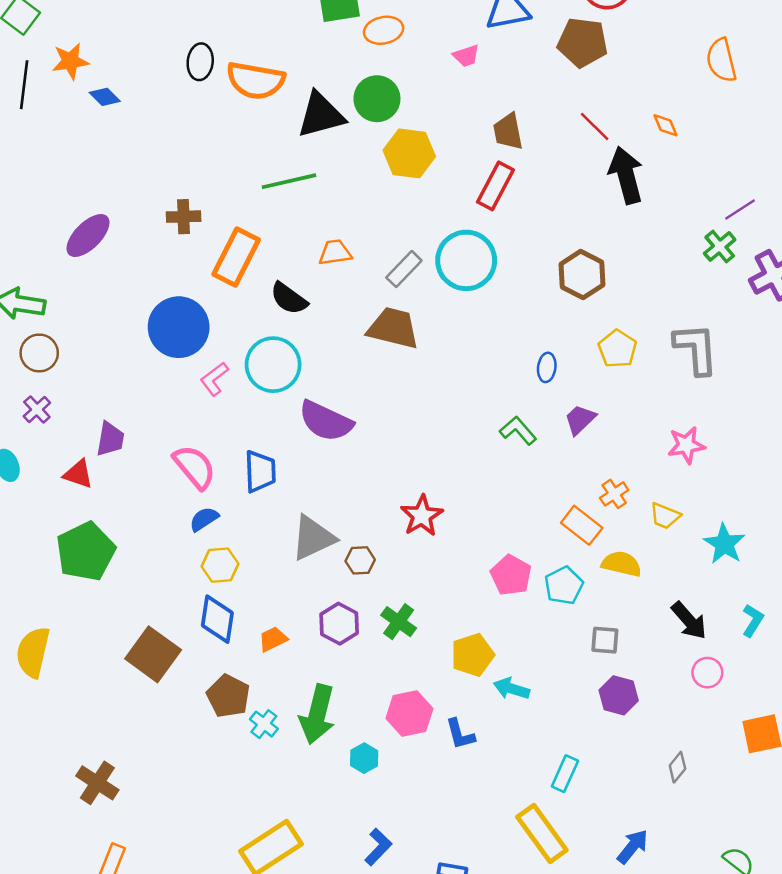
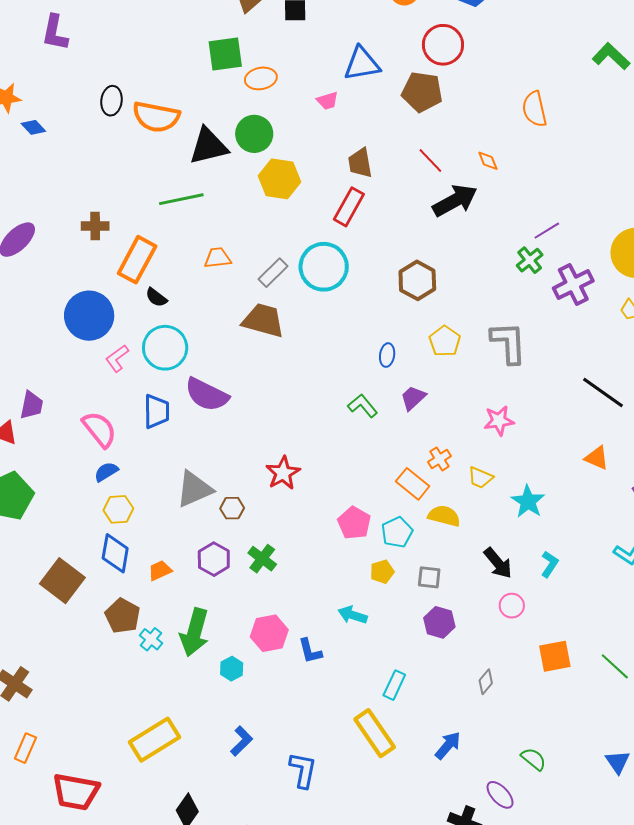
black arrow: (626, 175) -> (455, 201), turned 75
black semicircle: (289, 298) -> (156, 297), moved, size x0.7
blue trapezoid: (260, 471) -> (157, 411), moved
yellow pentagon: (472, 655) -> (382, 572), moved, size x0.7

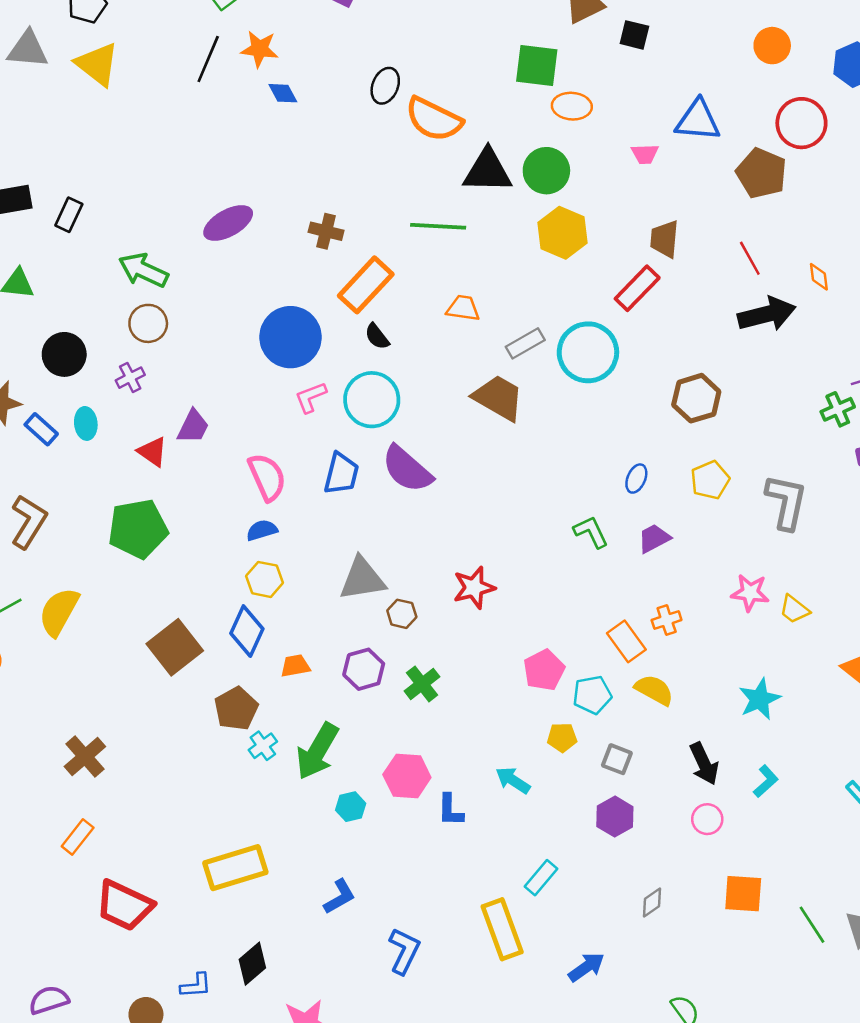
yellow trapezoid: (480, 478) -> (794, 609), moved

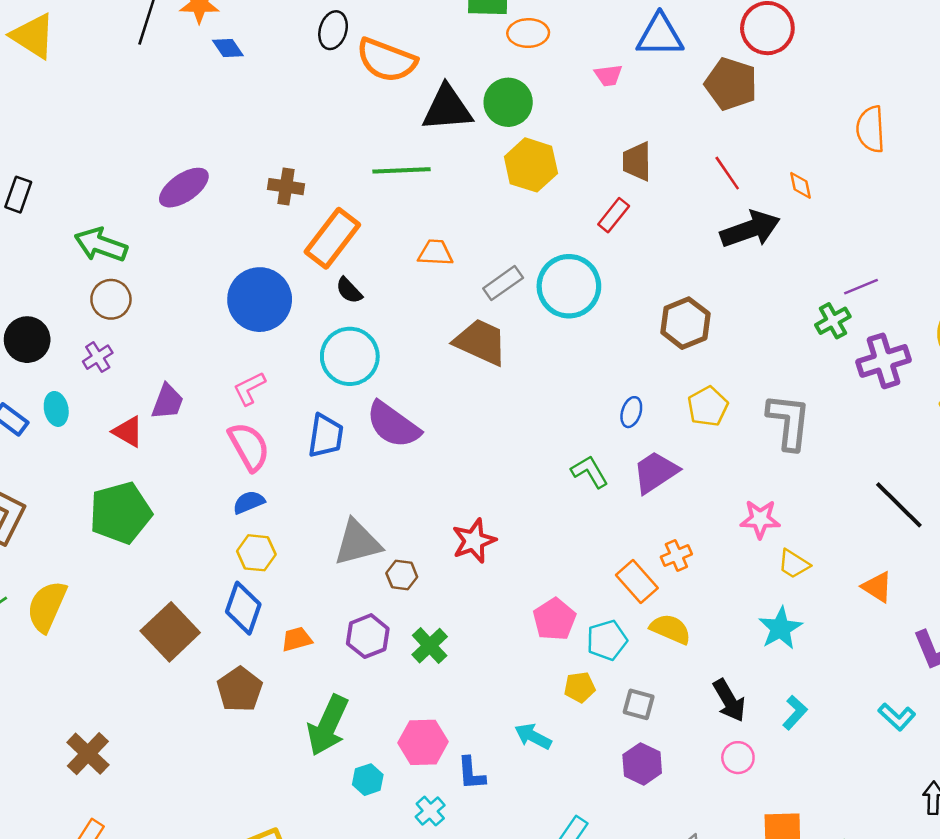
red rectangle: (637, 288) -> (614, 215), size x0.7
pink L-shape: (311, 397) -> (249, 388), moved
purple trapezoid: (654, 538) -> (655, 472), size x1.4
yellow trapezoid: (794, 609) -> (794, 564), moved
cyan cross: (263, 746) -> (430, 811), moved

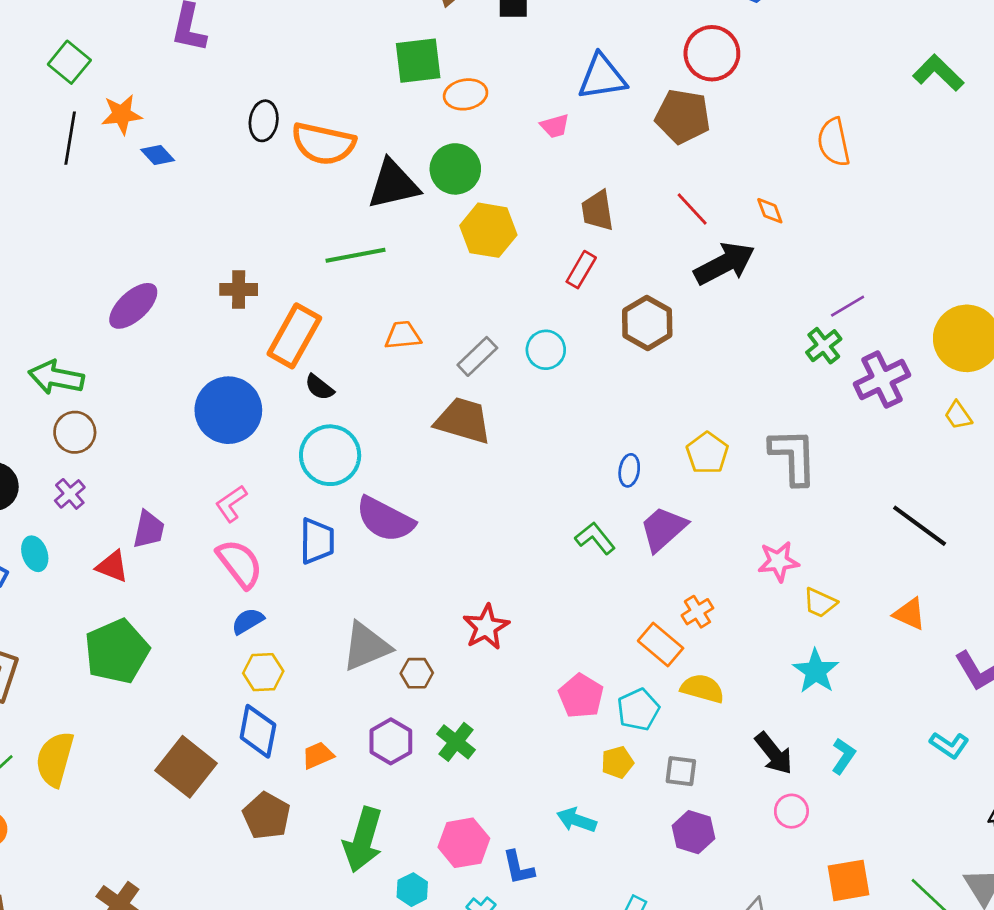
cyan circle: (569, 286) -> (546, 350), size x0.6
brown hexagon: (685, 323) -> (647, 323), moved

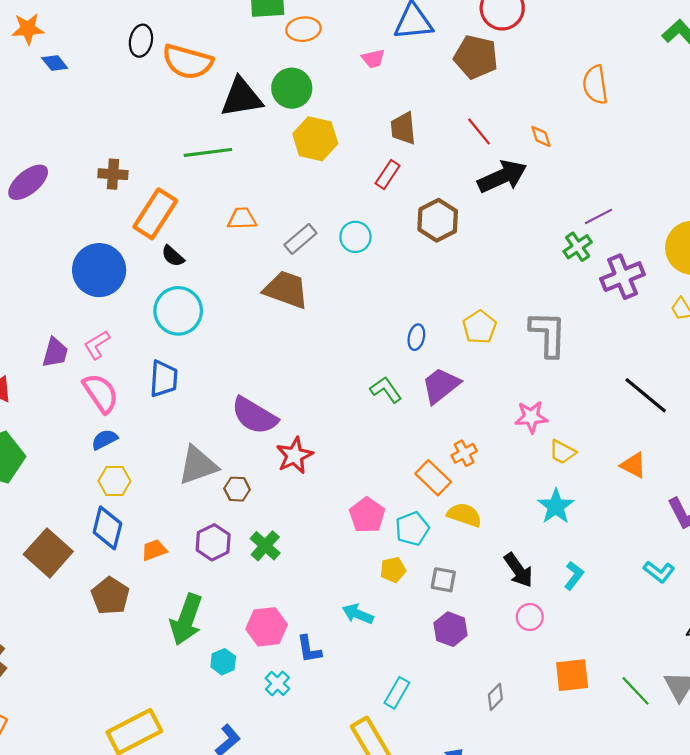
purple semicircle: (385, 519) -> (254, 416), moved
purple trapezoid: (149, 529) -> (55, 353), moved

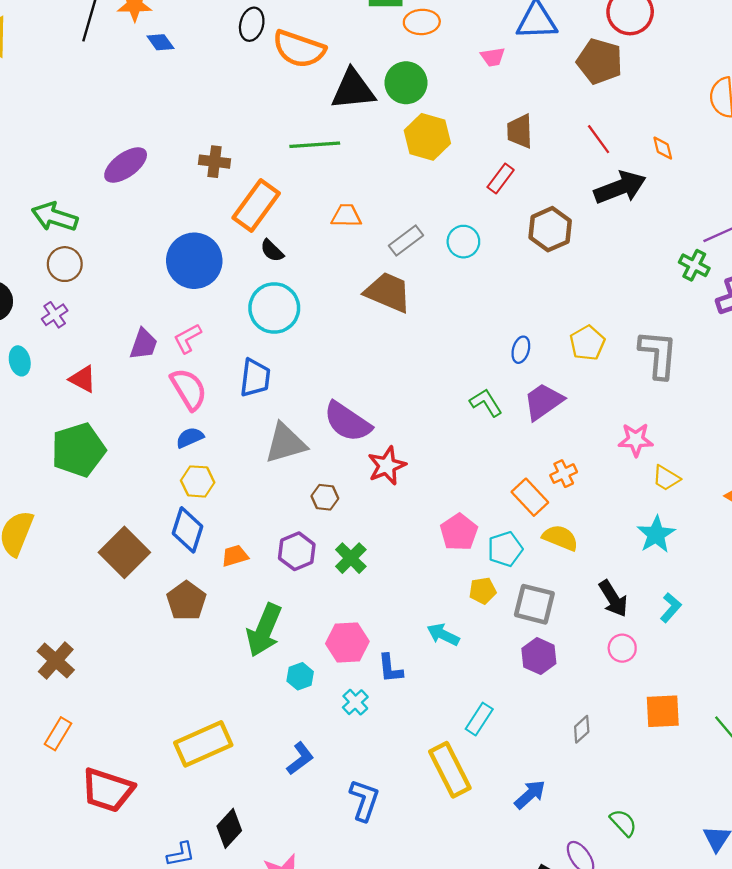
green cross: (578, 247) -> (694, 265), turned -32
gray triangle: (198, 465) -> (285, 443), moved
gray square: (443, 580) -> (534, 604), size x1.5

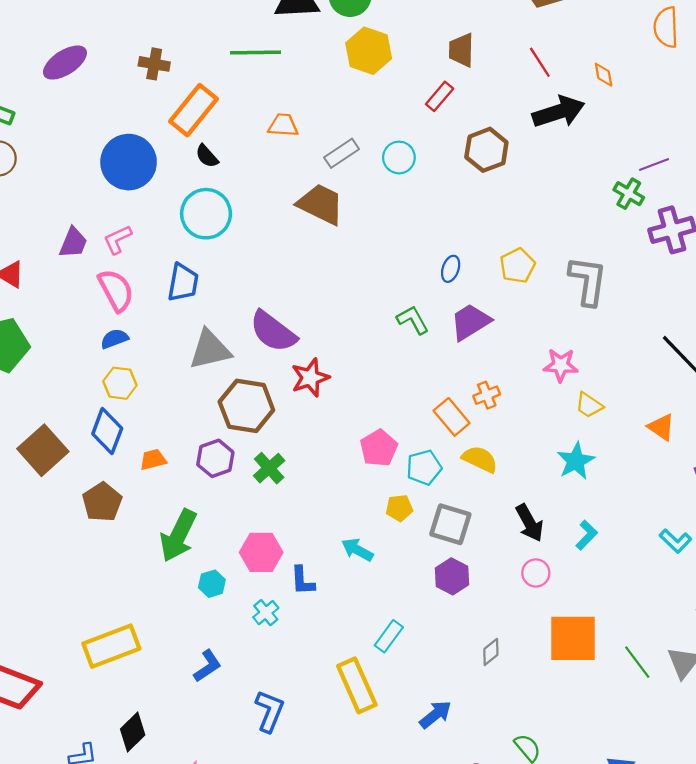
brown hexagon: (325, 497) -> (246, 406), size x2.0
orange square: (663, 711) -> (573, 638), size x1.4

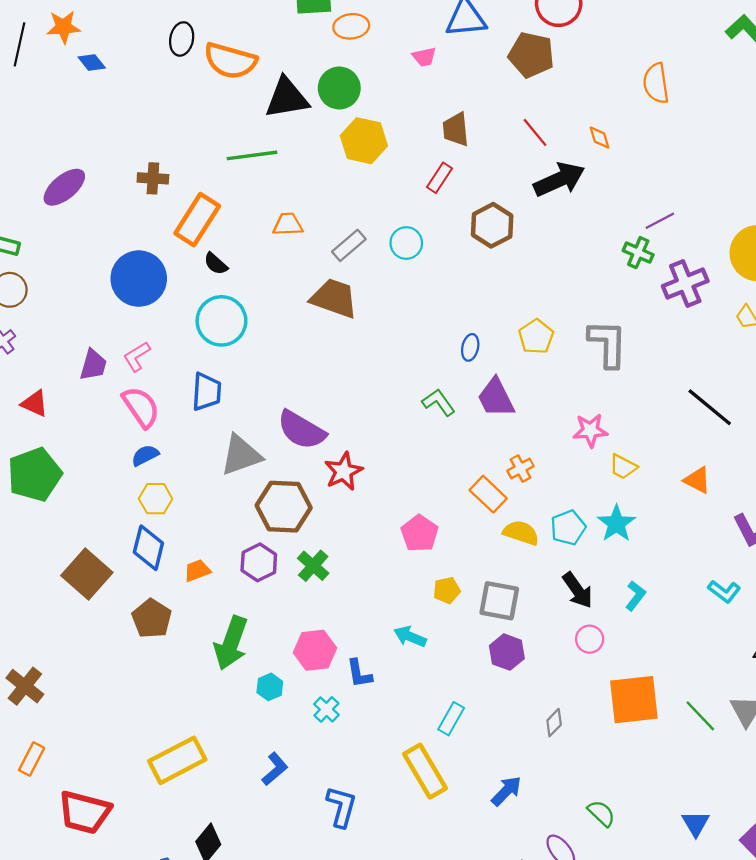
purple trapezoid: (470, 322) -> (496, 398), turned -78
cyan pentagon: (424, 467) -> (568, 528), moved

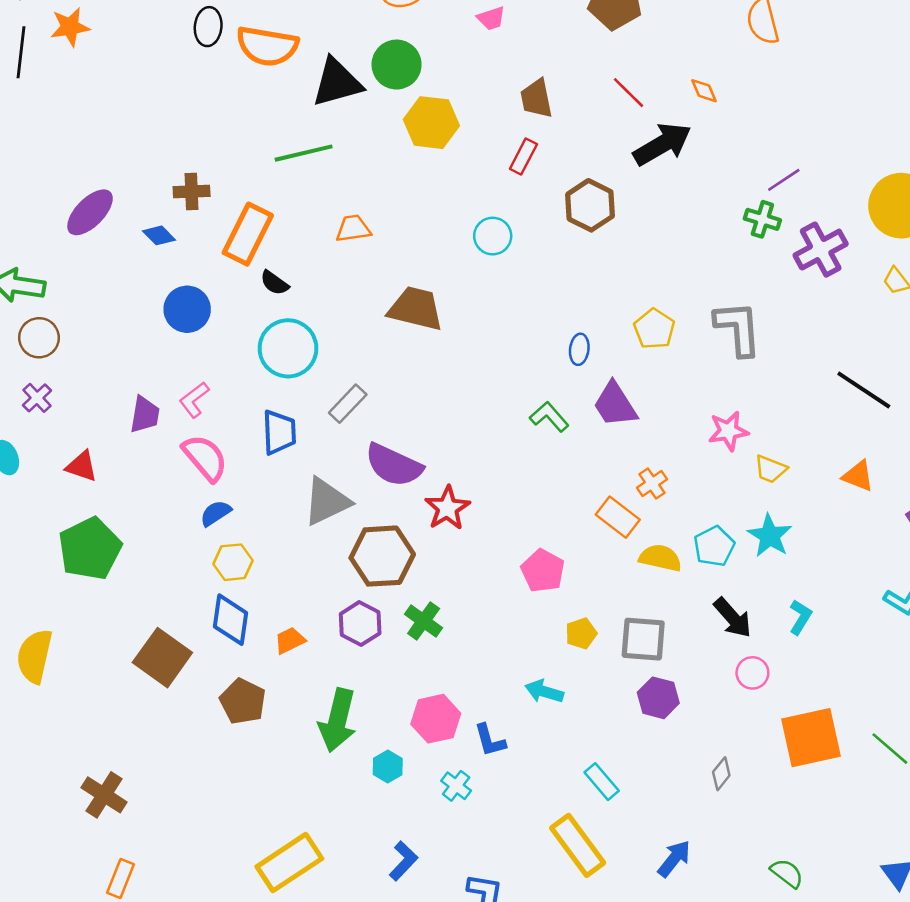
blue diamond: (92, 63) -> (159, 235), moved
gray rectangle: (349, 245) -> (348, 404), moved
blue circle: (139, 279) -> (187, 309), size x0.7
cyan rectangle: (451, 719) -> (602, 782), turned -64

